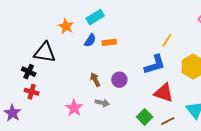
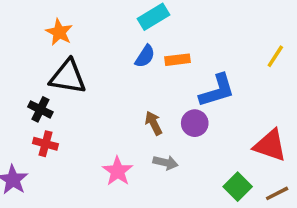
orange star: (66, 26) -> (59, 32), moved
blue L-shape: (155, 65) -> (217, 91), moved

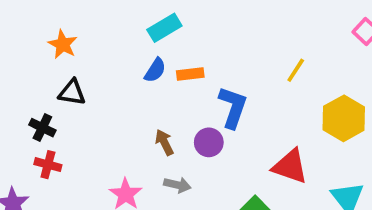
black triangle: (68, 77) -> (72, 92), size x0.7
blue L-shape: (217, 91) -> (233, 107), turned -54

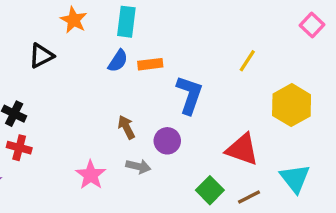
cyan rectangle: (164, 28) -> (126, 22), turned -52
orange star: (63, 44) -> (74, 20), moved
black triangle: (72, 92) -> (41, 56), moved, turned -36
purple circle: (209, 142) -> (167, 141), moved

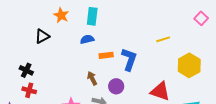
blue semicircle: (118, 61) -> (87, 39), turned -136
yellow line: (247, 61) -> (163, 39), turned 40
orange rectangle: (150, 64) -> (106, 55), moved

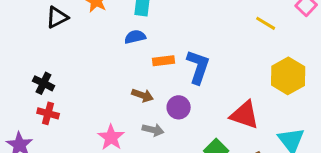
black triangle: (42, 36) -> (57, 17), moved
yellow line: (163, 39) -> (266, 23), moved, turned 48
brown arrow: (92, 78) -> (143, 95), turned 136

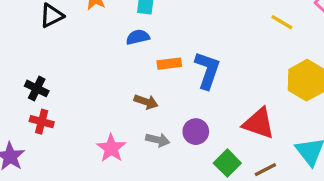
purple circle: (179, 107) -> (196, 132), moved

